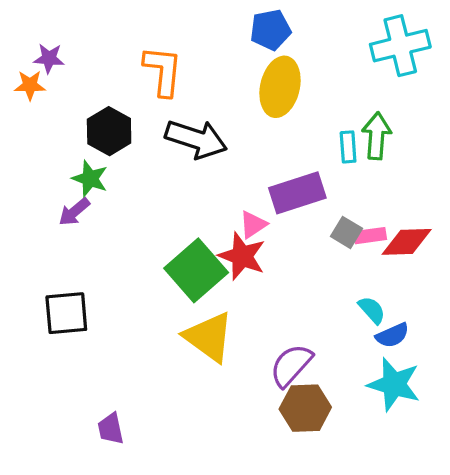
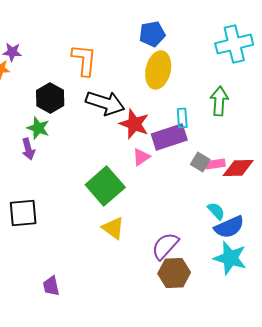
cyan rectangle: (348, 147) -> (182, 118), moved
purple arrow: (74, 212) -> (28, 149), turned -65
red star: (242, 256) -> (134, 124), moved
blue semicircle: (392, 335) -> (229, 227), size x1.4
yellow triangle: (209, 337) -> (113, 228), size x0.7

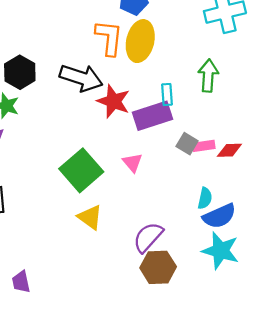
orange L-shape: (84, 60) -> (109, 38), moved
pink triangle: (141, 157) -> (132, 163), moved, turned -36
red diamond: (238, 168) -> (229, 150), size x0.7
cyan semicircle: (216, 211) -> (205, 198), turned 54

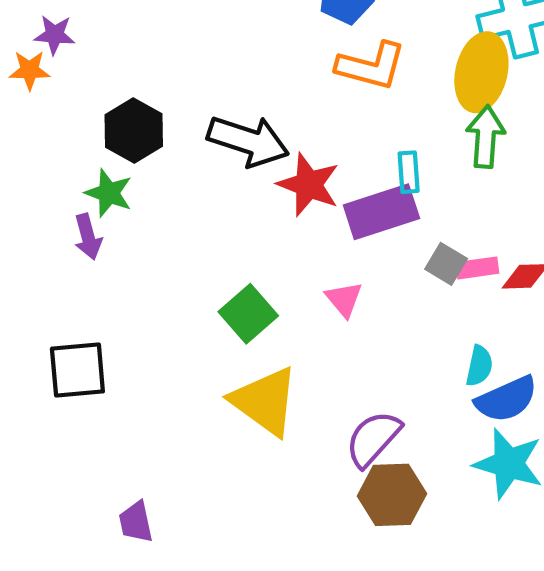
orange L-shape: (109, 38) -> (371, 66), moved, turned 99
yellow ellipse: (140, 41) -> (481, 72), moved
green square: (81, 170) -> (248, 314), size x0.7
yellow triangle: (90, 217) -> (265, 401), size x1.5

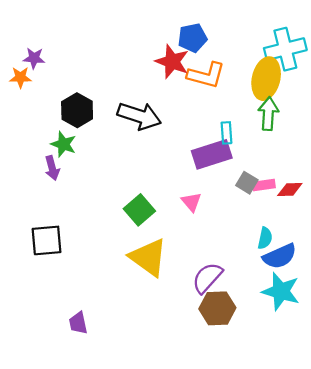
red star: (309, 185) -> (172, 62), moved

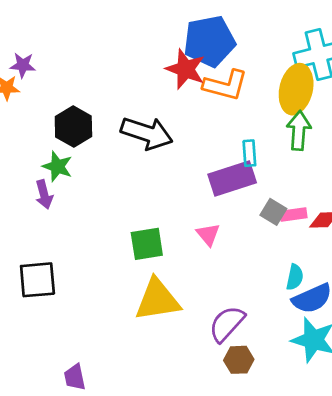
blue pentagon: (193, 38) -> (209, 41), size x1.5
green square: (139, 210) -> (147, 244), turned 32
yellow triangle: (148, 257) -> (157, 300), turned -45
brown hexagon: (217, 308) -> (239, 360), size x0.7

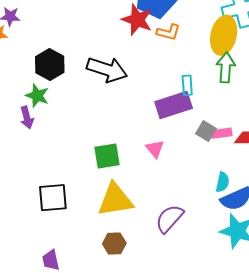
orange L-shape: (225, 85) -> (168, 32), size x0.7
black square: (37, 280) -> (53, 198), moved
brown hexagon: (239, 360) -> (114, 244), moved

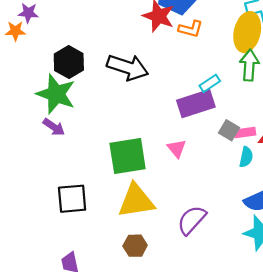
cyan rectangle: (187, 85) -> (210, 83), turned 60
green star: (37, 96) -> (56, 94), size x1.6
purple arrow: (27, 118) -> (54, 127), moved, turned -40
green square: (107, 156) -> (128, 156), size x1.4
cyan semicircle: (223, 182) -> (246, 157), moved

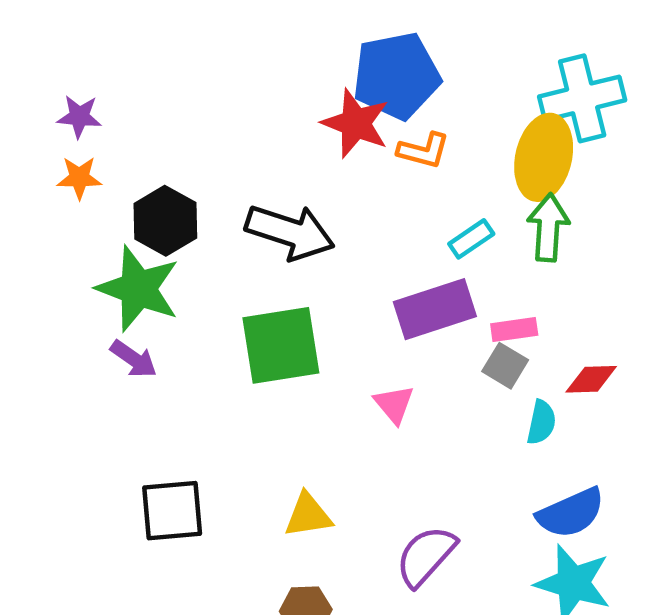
orange star: (15, 31) -> (79, 178), moved
cyan rectangle: (210, 83) -> (471, 239), moved
pink rectangle: (245, 132) -> (514, 329), moved
green square: (128, 156) -> (281, 345), moved
yellow triangle: (136, 201) -> (308, 515), size x0.6

